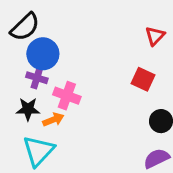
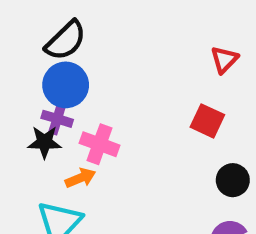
black semicircle: (25, 27) -> (66, 41), moved
black star: (28, 109) -> (44, 142), moved

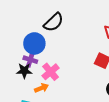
black semicircle: (66, 41) -> (54, 22), moved
pink cross: (99, 144) -> (51, 72), turned 30

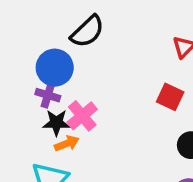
black star: (24, 71) -> (56, 123), moved

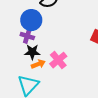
pink cross: (82, 116) -> (58, 60), moved

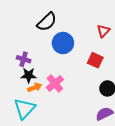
blue circle: (31, 20) -> (63, 43), moved

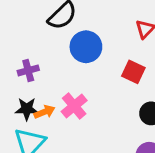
purple cross: (24, 59) -> (28, 70), turned -32
black star: (29, 75) -> (27, 109), moved

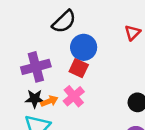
purple cross: (28, 70) -> (36, 67), size x1.6
red square: (133, 72) -> (79, 68), moved

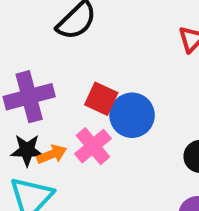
blue circle: (84, 47) -> (132, 115), moved

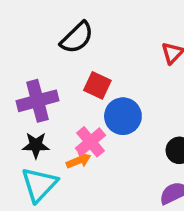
red square: (101, 99) -> (97, 85), moved
orange arrow: (52, 154) -> (79, 161), moved

